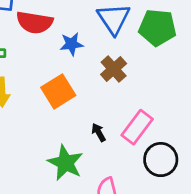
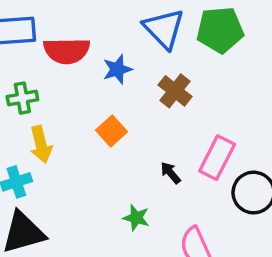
orange square: (58, 91) -> (111, 131), size x0.7
green star: (65, 163) -> (136, 218), size x0.6

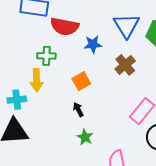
green cross: (22, 98) -> (46, 56), moved
black arrow: (171, 173) -> (78, 109), moved

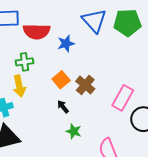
brown cross: (125, 65) -> (85, 85), moved

